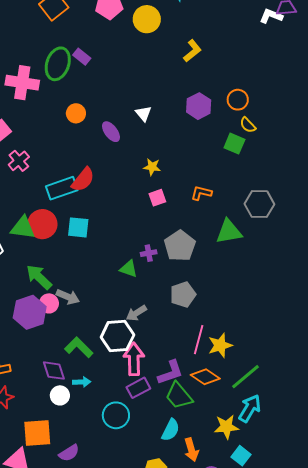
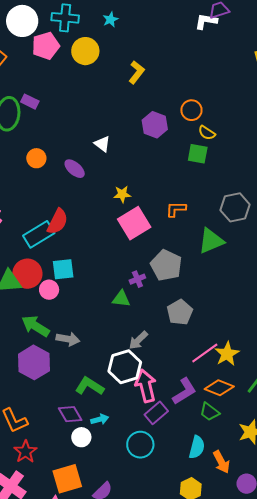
pink square: (157, 198) -> (134, 223), size x1.8
pink circle: (49, 303) -> (49, 290), moved
pink line: (199, 340) -> (205, 353), turned 52
green trapezoid: (179, 396) -> (209, 412), moved, size x0.7

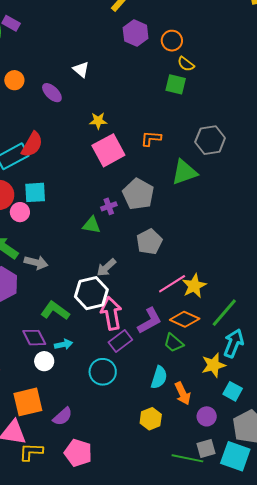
purple hexagon: (155, 125) -> (136, 33), moved

